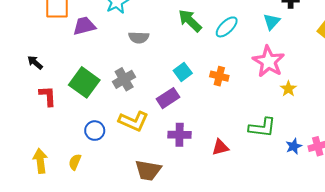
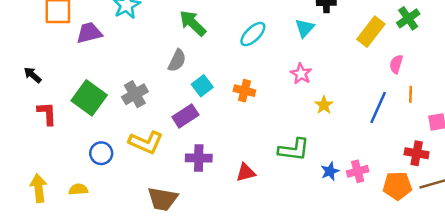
green arrow: (190, 21) -> (193, 23), moved
gray semicircle: (139, 37) -> (177, 61), moved, turned -66
pink star: (269, 61) -> (301, 74), size x0.6
yellow semicircle: (75, 162) -> (78, 189), turned 63

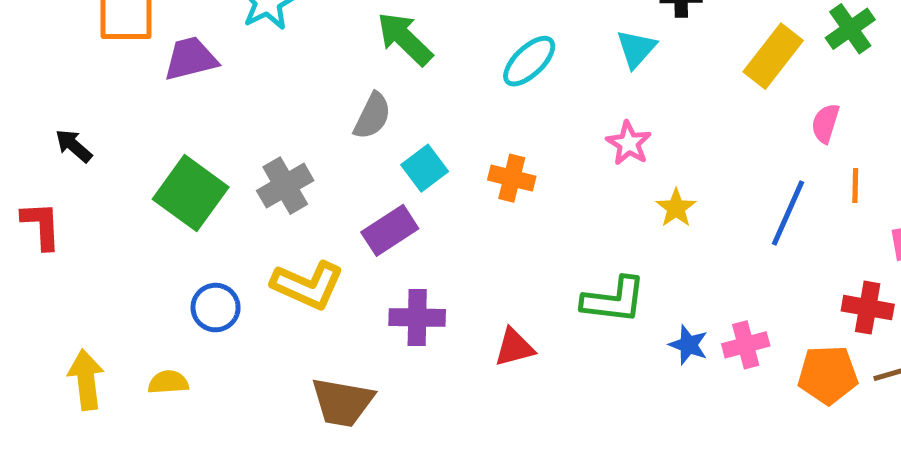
red L-shape: (47, 113) -> (41, 225), moved
blue star: (330, 171) -> (688, 345), turned -30

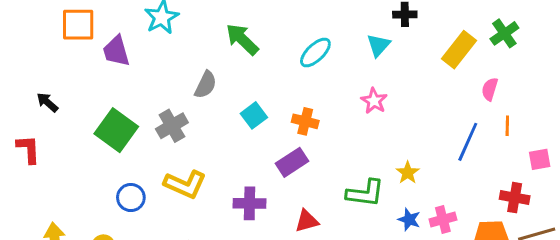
purple trapezoid: (191, 59) -> (116, 51), turned -92
gray semicircle: (372, 116) -> (206, 85), moved
yellow star: (676, 208) -> (408, 173), moved
purple rectangle: (390, 230) -> (292, 162), moved

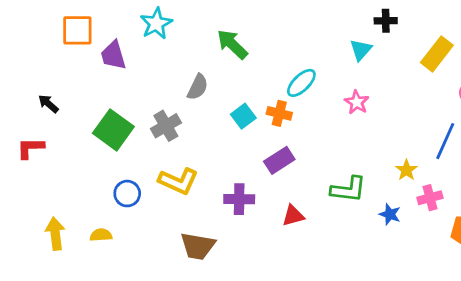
cyan ellipse: (315, 53) -> (301, 83), moved
orange cross: (305, 121) -> (279, 113), moved
red L-shape: (28, 149) -> (30, 148), turned -88
yellow star: (408, 173) -> (406, 170), moved
pink cross: (443, 219) -> (430, 198), moved

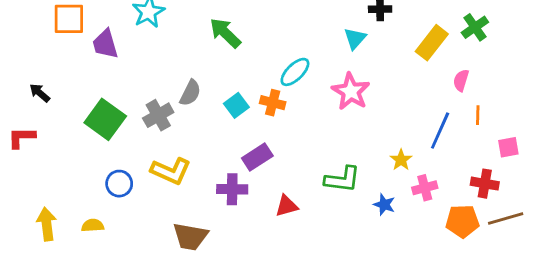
gray semicircle: (198, 87) -> (190, 93), moved
pink star: (357, 102) -> (351, 91), size x1.5
purple rectangle: (279, 160) -> (257, 157), moved

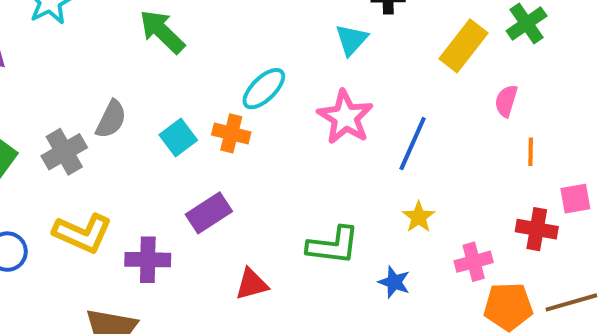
blue line: (440, 131) -> (413, 144), moved
red cross: (485, 184) -> (537, 229), moved
pink cross: (425, 188) -> (474, 262), moved
purple cross: (232, 189) -> (148, 260), moved

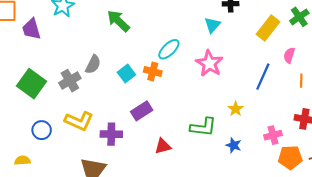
blue line: (413, 144) -> (263, 77), moved
yellow star: (419, 217) -> (236, 109), moved

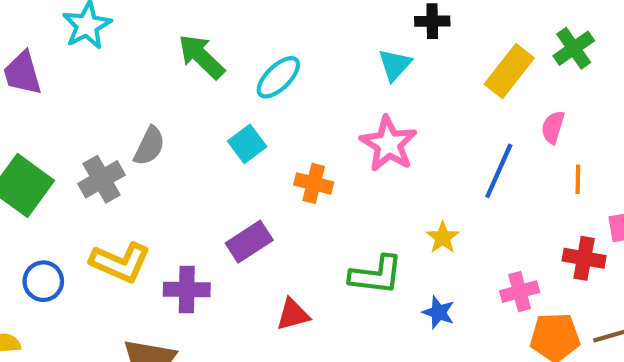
cyan ellipse: (169, 49) -> (278, 77), moved
orange cross: (153, 71) -> (314, 183), moved
cyan square: (126, 73) -> (247, 144), moved

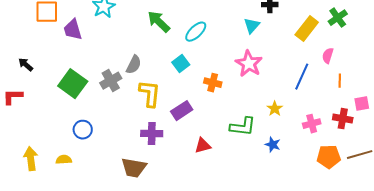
yellow L-shape: (120, 262) -> (150, 94), moved, turned -108
pink cross: (520, 292) -> (312, 124), moved

